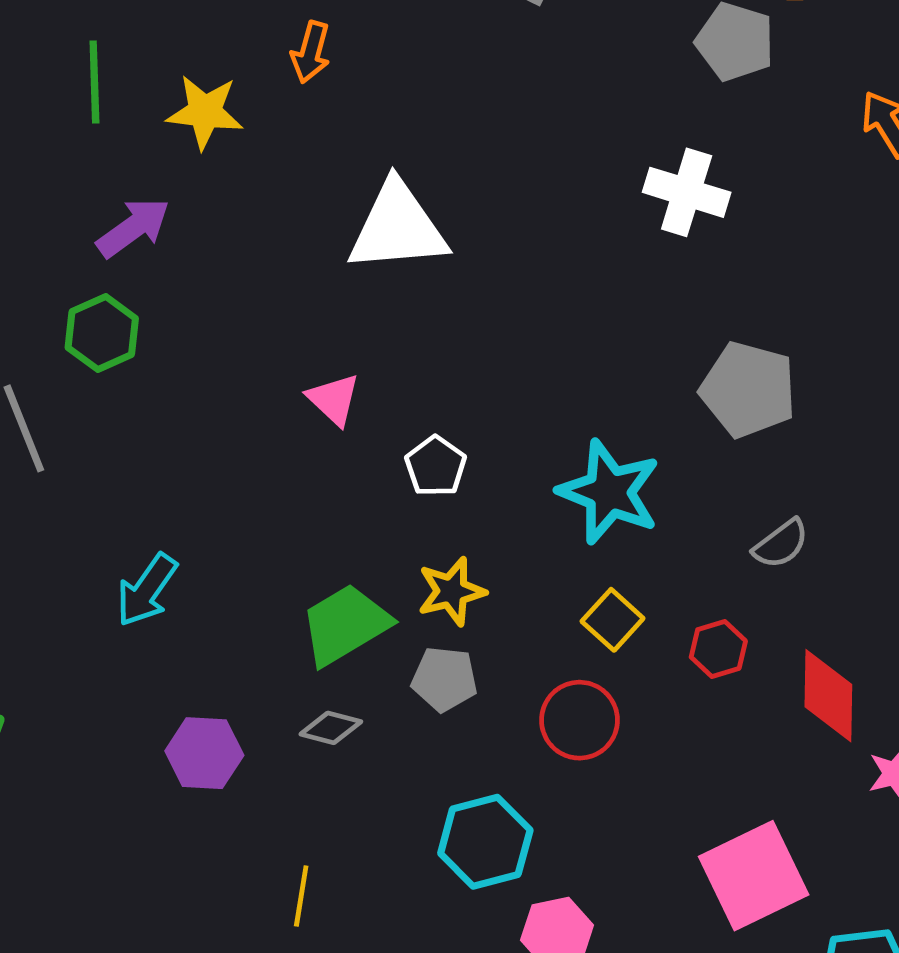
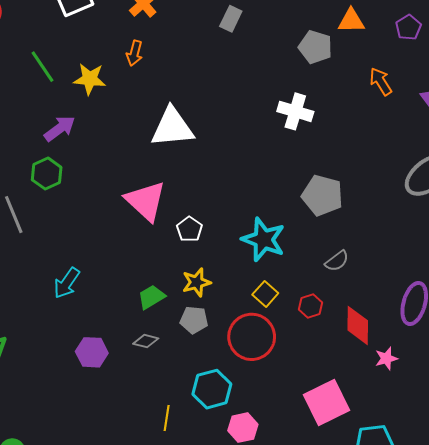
green line: (94, 82) -> (42, 67), turned -32
pink triangle: (334, 399) -> (146, 201), size x1.8
green trapezoid: (345, 625) -> (151, 297), size x0.7
red circle: (579, 720) -> (252, 337), size x1.4
yellow line: (301, 896) -> (167, 418), moved

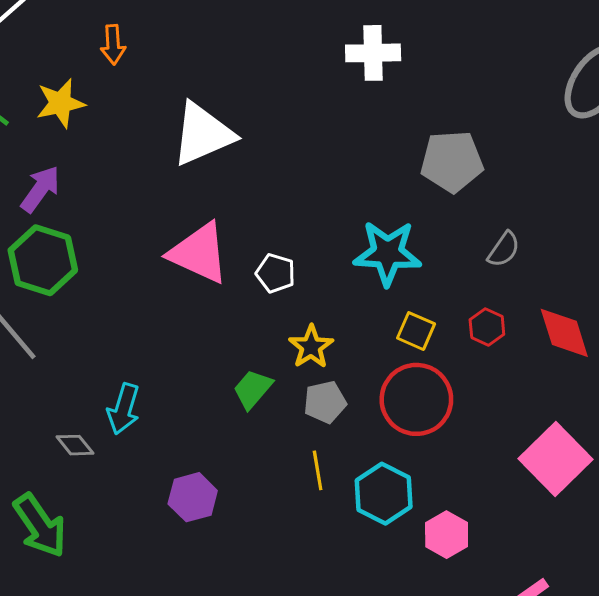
green hexagon: (47, 174) -> (43, 260), size x1.4
gray diamond: (146, 341) -> (75, 445), moved, turned 55
yellow line: (167, 418) -> (318, 470), moved

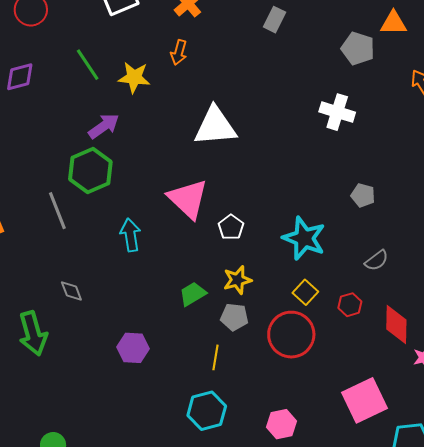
gray pentagon: (452, 161) -> (363, 195), size x0.6
cyan arrow: (124, 409) -> (130, 235), moved, turned 136
cyan hexagon: (384, 494) -> (207, 411), moved

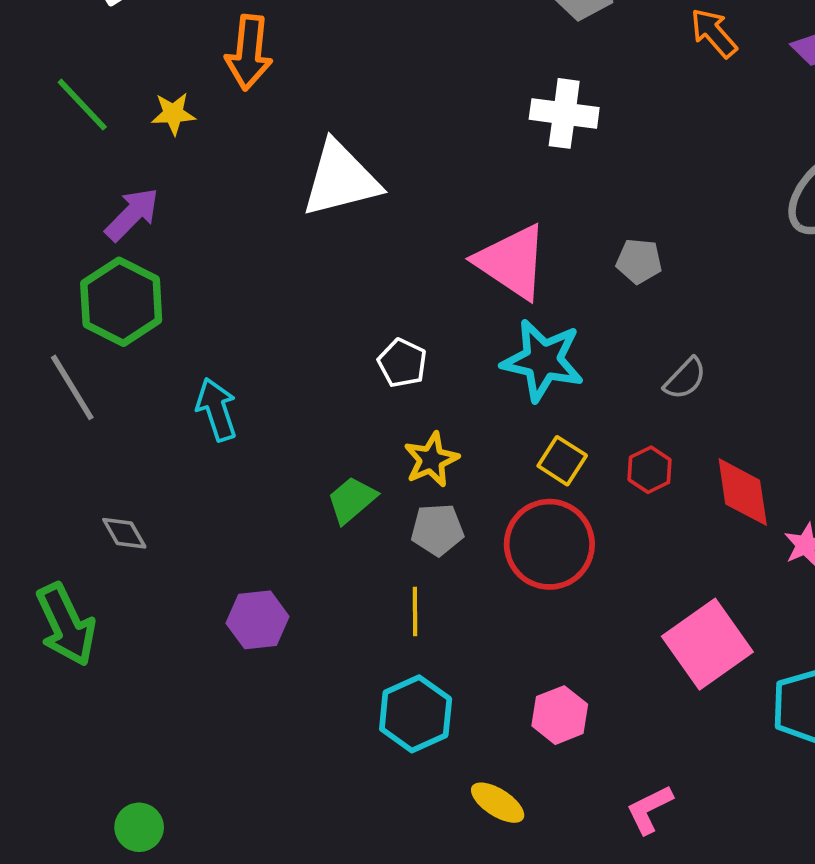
orange arrow: (179, 52) -> (249, 53), size x1.5
yellow star: (134, 77) -> (173, 114), size x0.7
pink triangle: (188, 199) -> (512, 262), moved

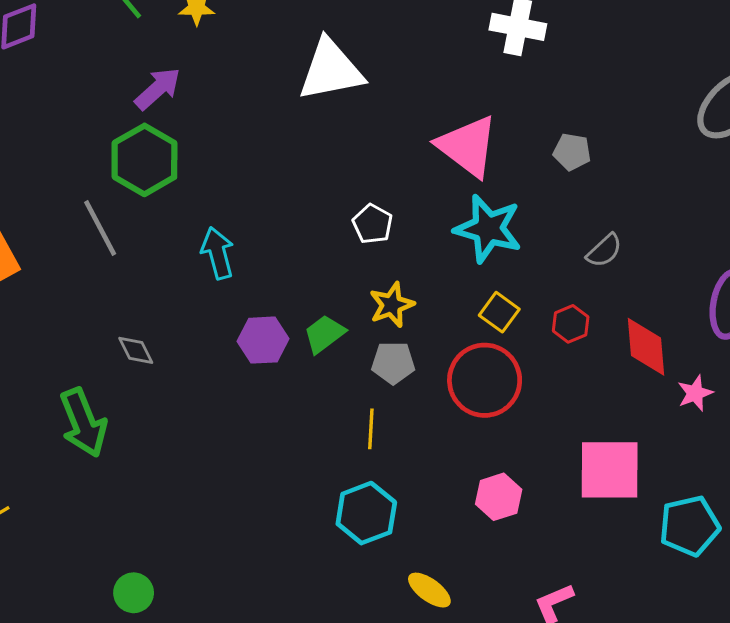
purple hexagon: (258, 620) -> (263, 340), moved
pink square: (707, 644) -> (610, 470), turned 32
pink hexagon: (560, 715) -> (499, 497), moved

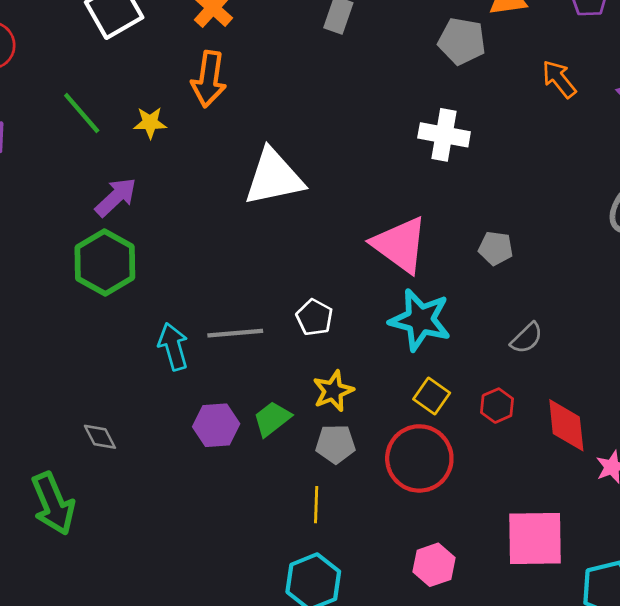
gray line: (100, 228) -> (235, 333), moved, turned -66

